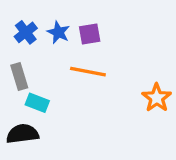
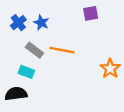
purple square: (90, 34) -> (91, 13), moved
gray rectangle: (19, 77) -> (34, 50), moved, turned -36

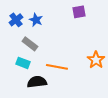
orange line: (62, 50) -> (57, 67), moved
black semicircle: (16, 94) -> (37, 82), moved

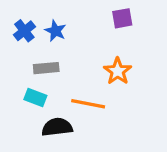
gray rectangle: (30, 44) -> (46, 68), turned -42
orange star: (96, 60) -> (118, 71), moved

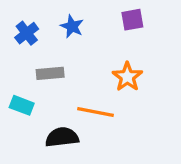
blue star: (55, 31) -> (72, 26), moved
cyan rectangle: (35, 98) -> (22, 105), moved

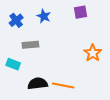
orange star: (127, 77) -> (93, 53), moved
orange line: (95, 112) -> (63, 86), moved

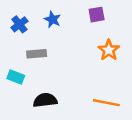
orange star: (93, 53) -> (109, 50), moved
orange line: (63, 86) -> (106, 103), moved

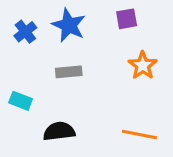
blue star: (52, 19) -> (69, 25), size x1.5
gray rectangle: (37, 54) -> (69, 72), moved

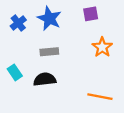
cyan rectangle: (21, 101) -> (15, 72), turned 35
black semicircle: (59, 131) -> (45, 79), moved

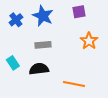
orange line: (100, 97) -> (74, 84), moved

